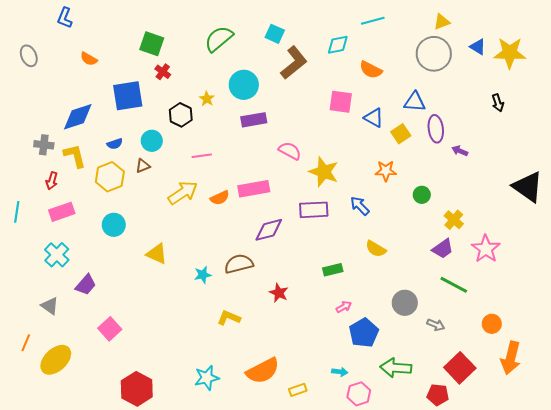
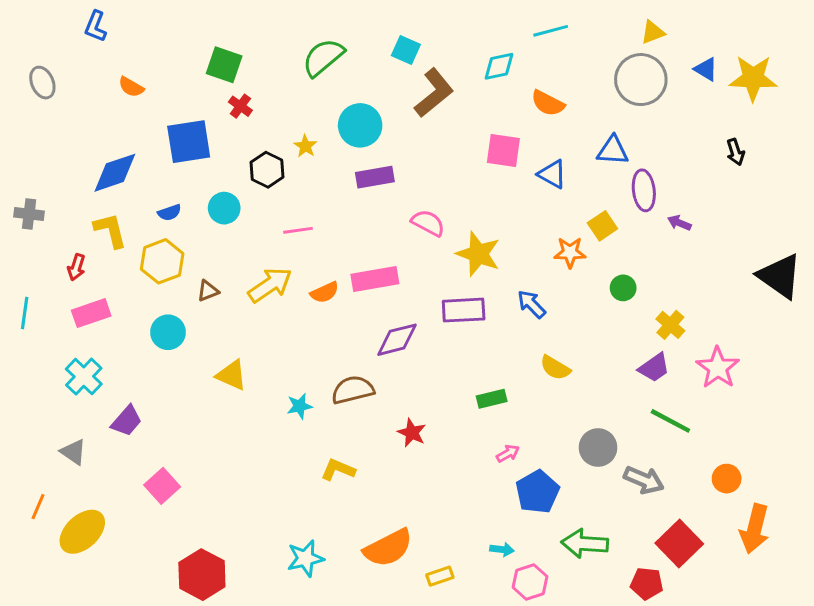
yellow square: (401, 134) -> (602, 226), moved
gray cross: (44, 145) -> (29, 214), moved
brown triangle: (143, 166) -> (208, 291), moved
gray arrow: (436, 325) -> (644, 480), size x1.5

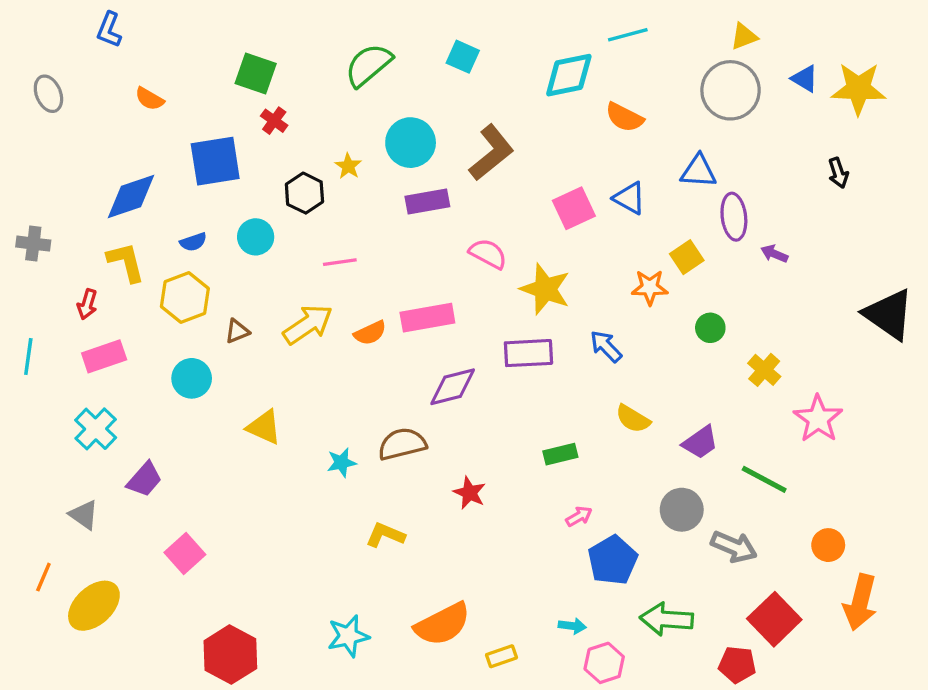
cyan diamond: (499, 66) -> (569, 75), size x1.4
brown L-shape: (434, 93) -> (491, 153), moved
pink square: (503, 150) -> (574, 208), moved, turned -33
purple trapezoid: (654, 368) -> (700, 442), moved

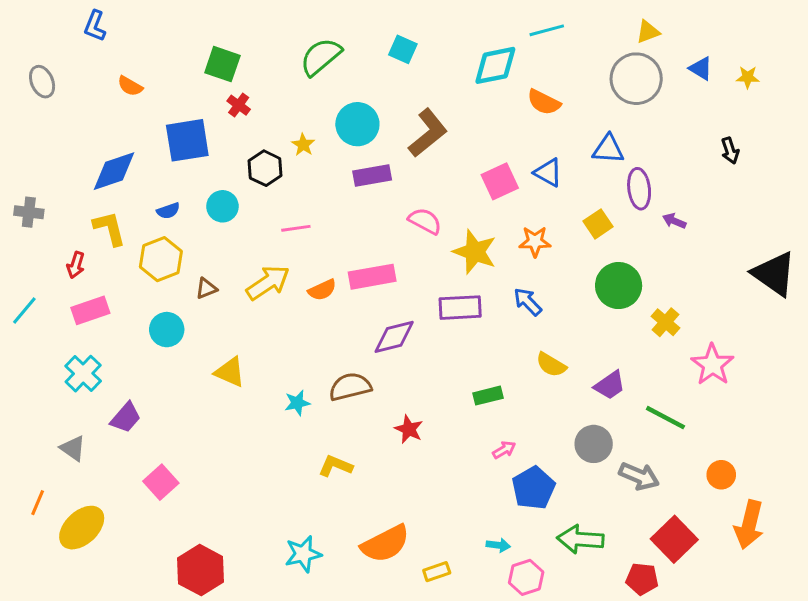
yellow star: (859, 89) -> (748, 77), size x0.5
orange star: (650, 287) -> (535, 242), moved
green circle: (710, 328) -> (619, 286), size x1.8
cyan line: (28, 356) -> (24, 310), turned 32

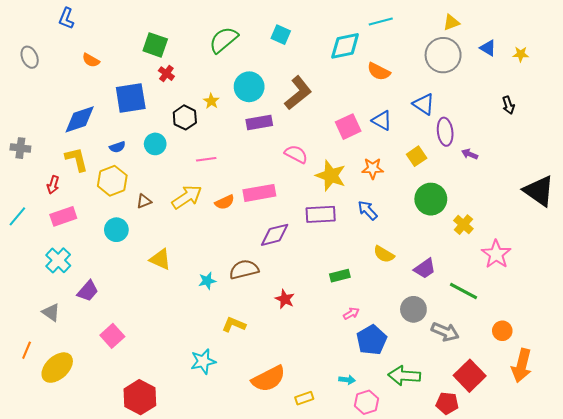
blue triangle: (608, 149) -> (424, 104), turned 30
cyan star: (303, 554) -> (203, 361), moved

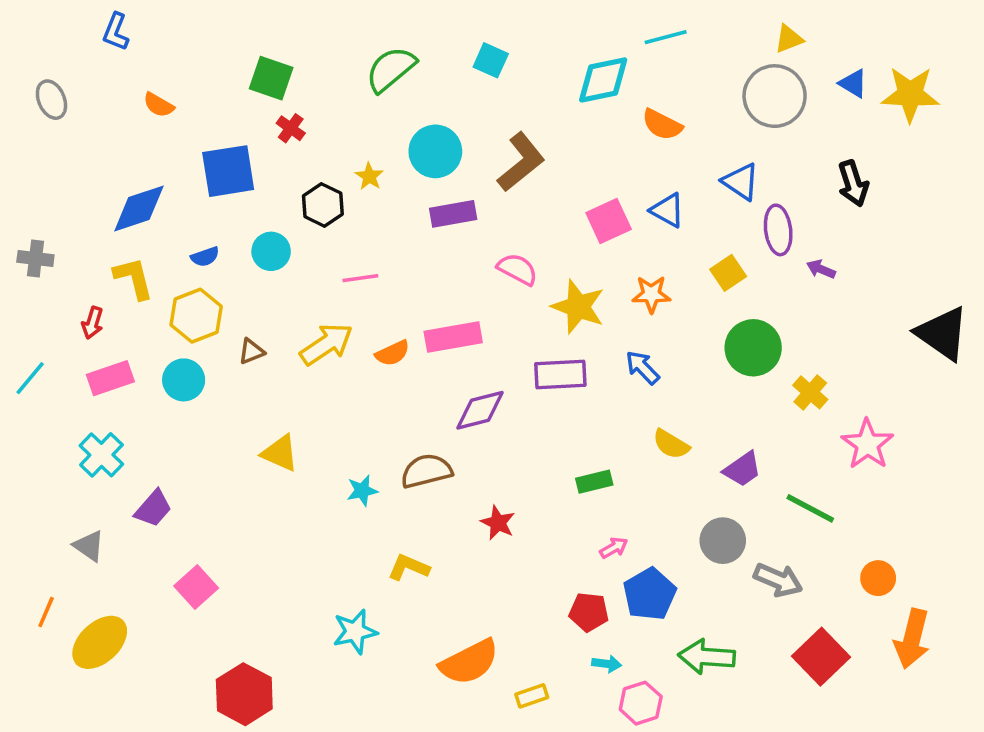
yellow star: (521, 54) -> (910, 94), size x2.0
black arrow: (508, 105) -> (853, 184), moved, size x1.4
cyan circle: (116, 230) -> (184, 380), moved
red pentagon: (447, 403) -> (589, 612), moved

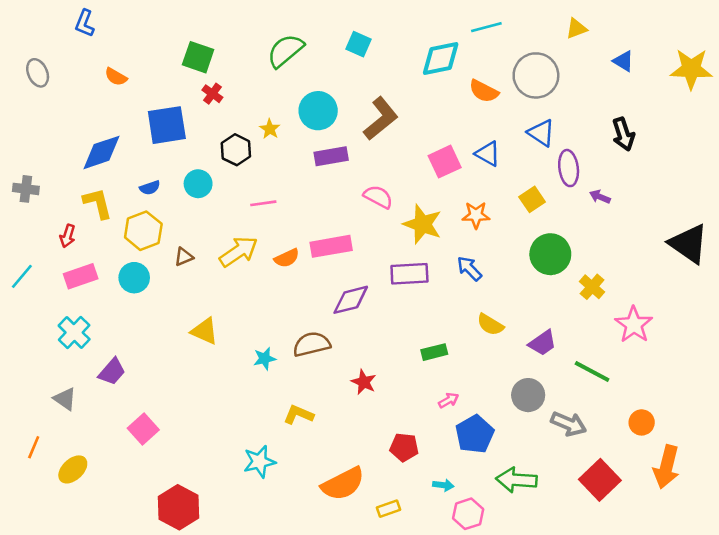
yellow star: (910, 94) -> (691, 69), moved
gray circle: (775, 96) -> (536, 75), moved
red pentagon: (589, 612) -> (404, 447), moved
yellow ellipse: (100, 642) -> (73, 469), size x0.7

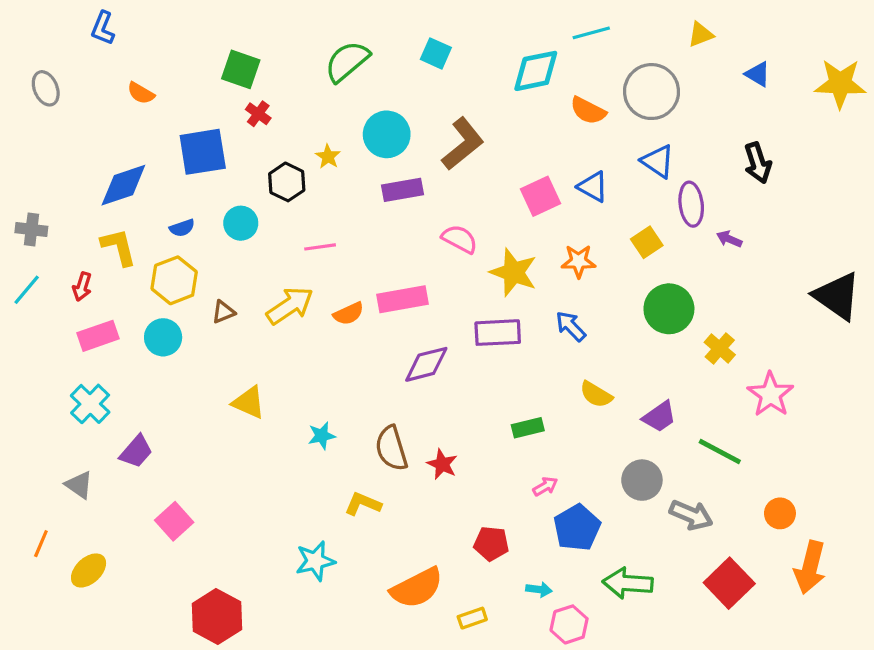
cyan line: (22, 276) -> (27, 290), moved
brown semicircle: (312, 344) -> (391, 448), moved, turned -93

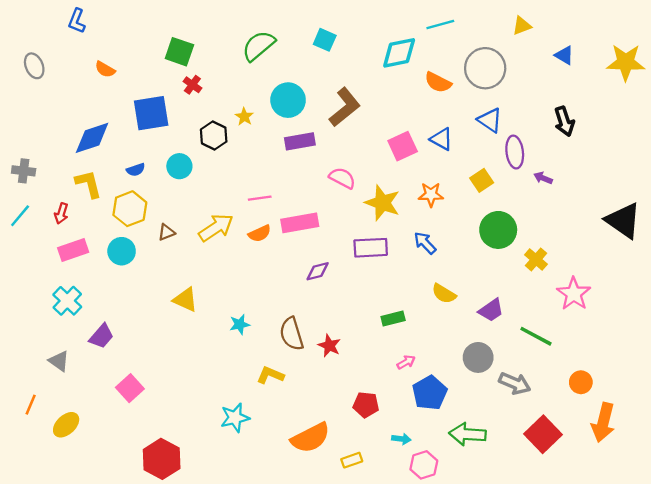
pink line: (320, 247) -> (260, 198), moved
purple diamond: (426, 364) -> (318, 271), size x0.7

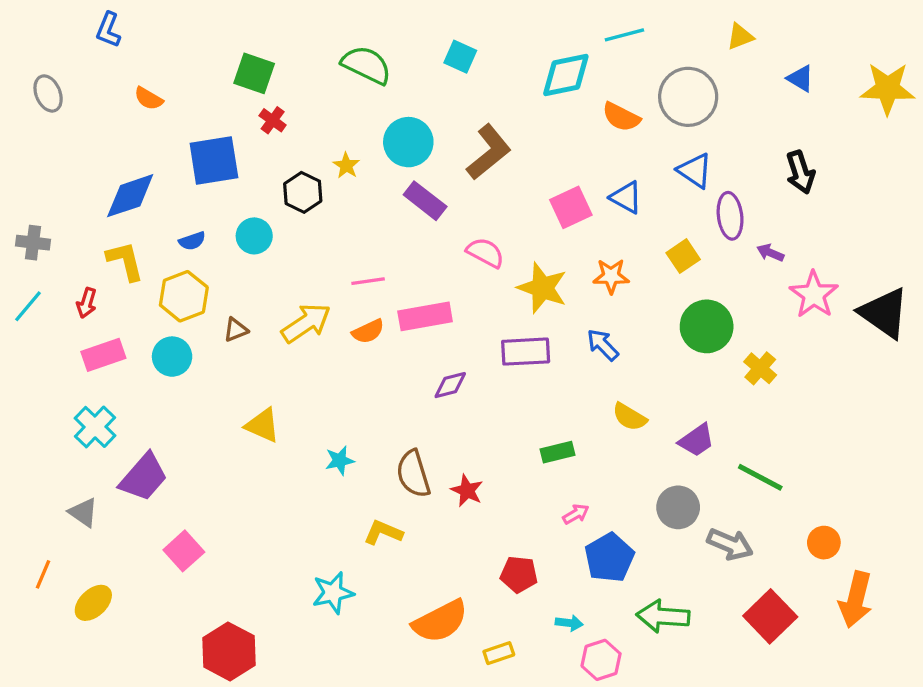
green semicircle: (259, 46) -> (366, 65), turned 66
purple rectangle: (300, 141) -> (425, 201), turned 48
pink star: (574, 294) -> (814, 295), moved
purple trapezoid: (101, 336) -> (144, 477), size x1.4

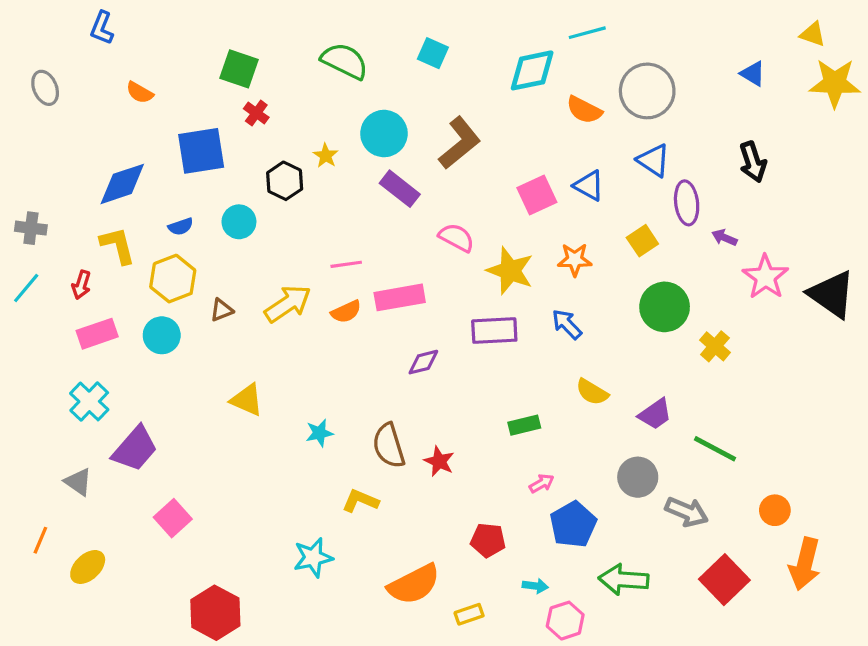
yellow triangle: (740, 37) -> (813, 34), moved, turned 40

